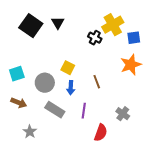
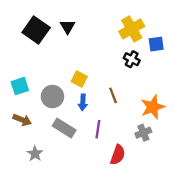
black cross: (95, 38) -> (132, 59), moved
orange star: (131, 65) -> (153, 107), moved
gray cross: (123, 114) -> (143, 133), turned 32

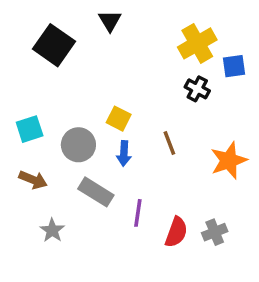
black triangle: (68, 27) -> (110, 21), moved
purple line: (98, 129) -> (138, 213), moved
gray cross: (143, 133) -> (215, 232), moved

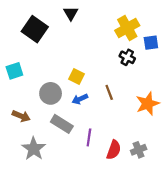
cyan square: (30, 129) -> (14, 71), moved
blue arrow: (124, 154) -> (80, 99), turned 63
gray star: (52, 230) -> (34, 149), size x1.5

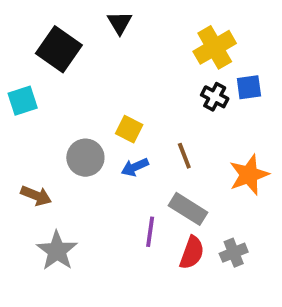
blue square: (151, 43) -> (249, 87), moved
cyan square: (14, 71) -> (23, 101), moved
gray rectangle: (62, 124) -> (188, 209), moved

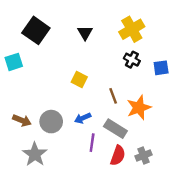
black triangle: (120, 23) -> (85, 33), moved
blue square: (249, 87) -> (161, 68), moved
gray circle: (85, 158) -> (51, 122), moved
blue arrow: (135, 167) -> (83, 118), moved
orange star: (249, 175) -> (139, 108), moved

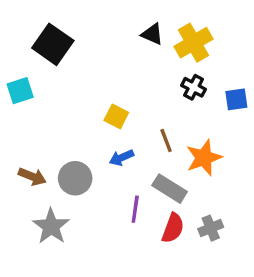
black triangle: (85, 33) -> (152, 34), moved, turned -35
blue arrow: (83, 118) -> (121, 158), moved

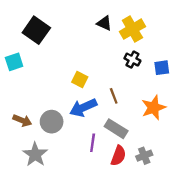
blue arrow: (121, 158) -> (83, 108), size x1.6
orange star: (204, 158) -> (154, 108), moved

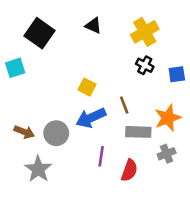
black triangle: (104, 23) -> (93, 25), moved
gray rectangle: (116, 129) -> (138, 132), moved, turned -30
gray cross: (144, 156) -> (167, 154), moved

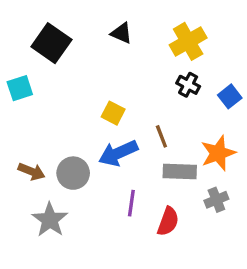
blue square: (177, 74) -> (230, 96), turned -30

